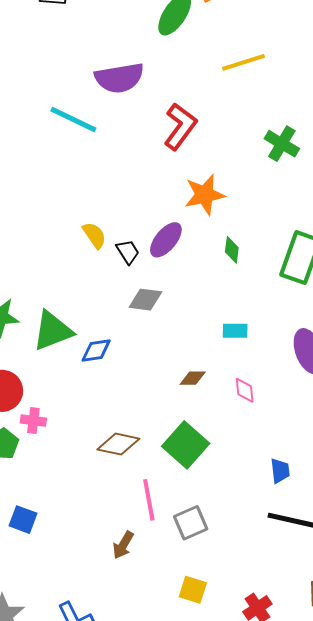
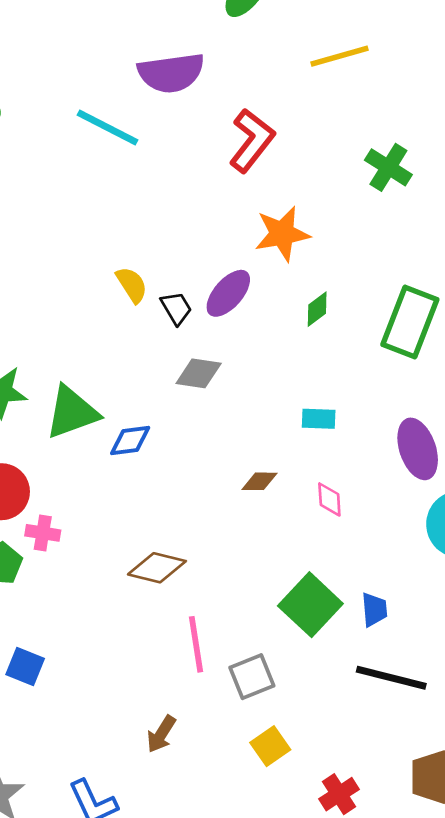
green diamond: (232, 250) -> (317, 309), turned 44
green square: (186, 445) -> (310, 605), moved
brown arrow: (123, 545) -> (161, 734), moved
yellow square: (193, 590) -> (270, 746), moved, turned 36

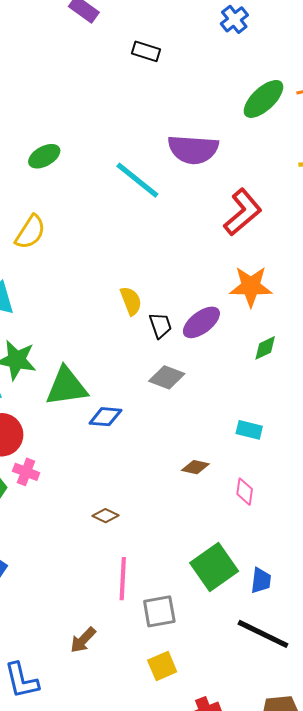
brown diamond: (157, 568) -> (106, 516), size x0.6

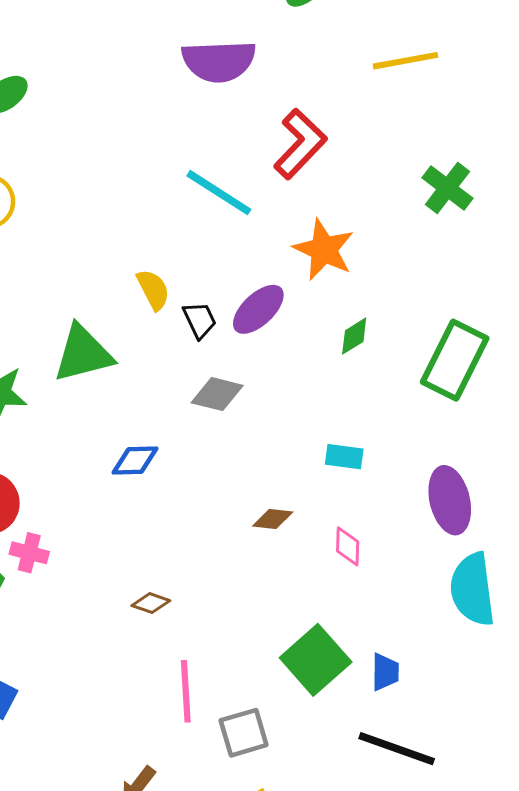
cyan line: (137, 180) -> (219, 193), moved
orange star: (251, 286) -> (324, 250), turned 30
green triangle: (66, 387) -> (83, 354), moved

